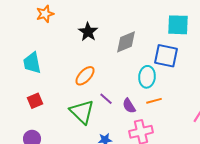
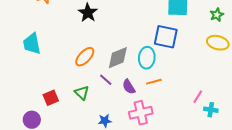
gray diamond: (126, 42) -> (118, 58), moved
red square: (35, 101) -> (51, 98), moved
green triangle: (82, 112) -> (82, 93), size x0.6

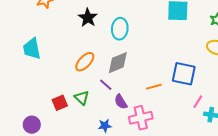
blue square: (166, 37) -> (184, 74), moved
cyan ellipse: (147, 58) -> (120, 29), moved
purple semicircle: (129, 87) -> (121, 102), moved
red square: (51, 98) -> (60, 103), moved

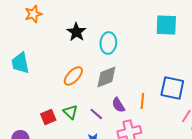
purple line: (106, 85) -> (96, 114), moved
orange line: (154, 87) -> (142, 101), turned -70
purple semicircle: (121, 102) -> (118, 105), moved

